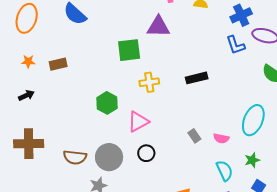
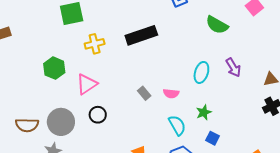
black rectangle: (197, 78) -> (141, 35), size x1.4
cyan ellipse: (253, 120) -> (201, 72), size x0.7

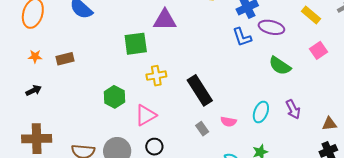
black rectangle: (141, 35) -> (200, 90), moved, turned 72
pink semicircle: (171, 93) -> (228, 122), moved

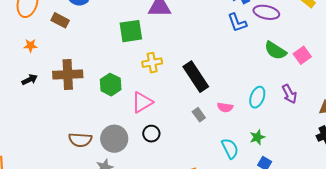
pink square: (319, 50) -> (302, 55), moved
brown rectangle: (65, 59) -> (60, 20), moved, turned 42
brown cross: (37, 139) -> (68, 74), moved

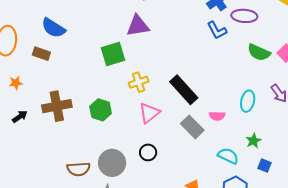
pink triangle: (142, 102) -> (149, 113), moved
gray rectangle: (199, 115) -> (192, 127), size x1.6
cyan semicircle: (230, 148) -> (228, 156), turned -30

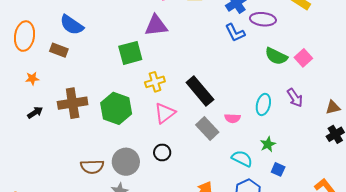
green hexagon: (101, 110) -> (116, 108), size x1.4

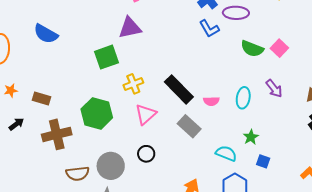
brown rectangle: (59, 50) -> (41, 98), moved
brown cross: (73, 103) -> (57, 134), moved
pink semicircle: (232, 118) -> (211, 101), moved

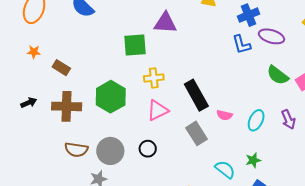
black arrow: (16, 124) -> (29, 103), moved

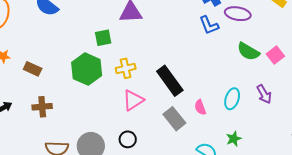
green square: (135, 45) -> (103, 38), size x0.7
green hexagon: (111, 97) -> (87, 69), moved
brown cross: (67, 106) -> (42, 107), size x0.7
pink semicircle: (224, 115) -> (200, 107), moved, turned 63

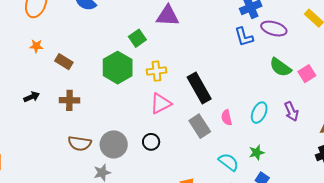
green square: (103, 38) -> (137, 38), turned -30

